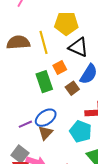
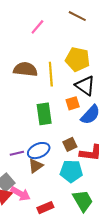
orange square: (60, 68) -> (73, 103), moved
brown square: (72, 88) -> (70, 144), moved
cyan pentagon: (81, 132) -> (71, 171), turned -30

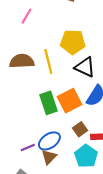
orange square: (73, 103) -> (70, 101), moved, size x1.6
cyan pentagon: (71, 171) -> (86, 156), turned -30

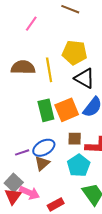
brown square: (80, 129) -> (75, 139), turned 32

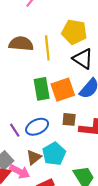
purple line: (22, 152) -> (15, 130), turned 72
brown triangle: (42, 163) -> (34, 157), moved
cyan pentagon: (79, 165) -> (54, 154), moved

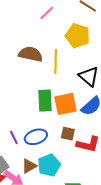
yellow pentagon: (74, 32) -> (78, 36), moved

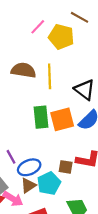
yellow pentagon: (78, 36) -> (61, 37), moved
brown square: (68, 134) -> (66, 167), moved
blue ellipse: (36, 137) -> (29, 167), moved

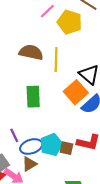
green rectangle: (41, 117) -> (33, 97), moved
orange square: (62, 119) -> (76, 92), moved, turned -30
cyan pentagon: (49, 183) -> (51, 145), moved

